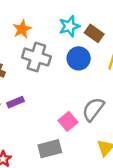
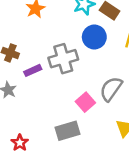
gray cross: (36, 57) -> (63, 59), moved, turned -32
purple rectangle: (15, 102) -> (33, 70), moved

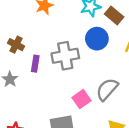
purple rectangle: (33, 70) -> (35, 64), turned -63

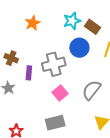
pink square: (81, 99) -> (60, 93), moved

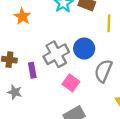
blue circle: (79, 48) -> (84, 49), moved

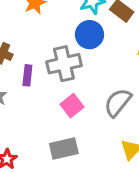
blue circle: (84, 49) -> (90, 35), moved

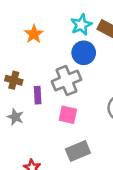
pink square: (72, 106) -> (68, 115), moved, turned -30

